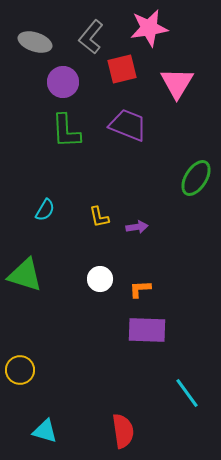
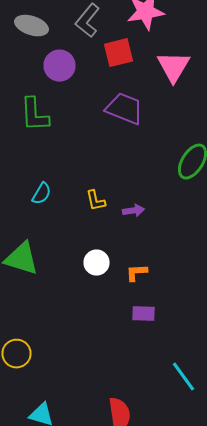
green L-shape: (66, 131) -> (34, 115), moved
purple rectangle: (147, 330) -> (144, 314), size x0.6

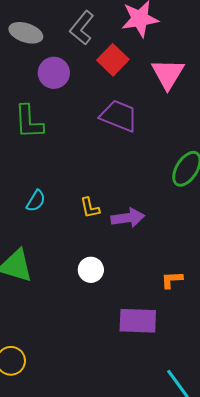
red square: (118, 53) -> (113, 60), turned -32
purple arrow: (134, 211) -> (128, 218), size x1.5
orange L-shape: (136, 273) -> (172, 280), moved
purple rectangle: (144, 314) -> (138, 321), size x1.6

